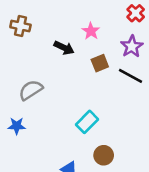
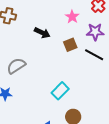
pink star: (91, 31) -> (72, 17), moved
purple star: (132, 46) -> (95, 32), turned 30

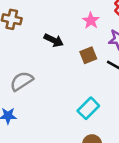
cyan rectangle: (60, 91) -> (88, 108), moved

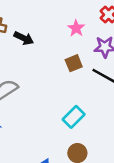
black arrow: (54, 40) -> (24, 38), moved

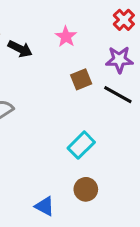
pink star: (76, 28) -> (66, 37), moved

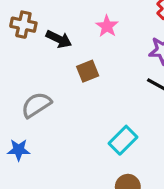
brown square: (81, 79) -> (88, 71), moved

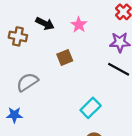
brown cross: (23, 25) -> (18, 36), moved
black arrow: (59, 39) -> (45, 24), moved

